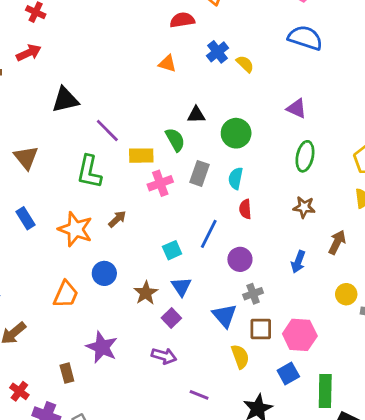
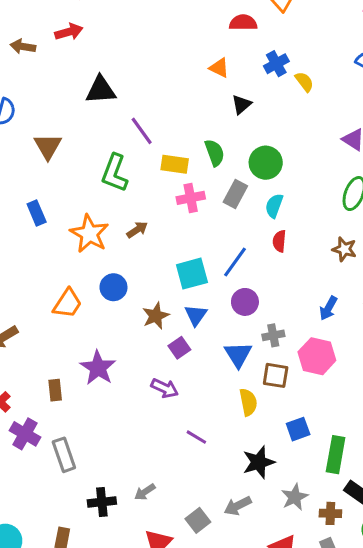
black triangle: (196, 115) -> (241, 104), moved, turned -48
green circle: (236, 133) -> (266, 163), moved
cyan square: (172, 250) -> (192, 274), size x1.5
purple circle: (240, 259) -> (245, 302), moved
pink hexagon: (300, 335) -> (317, 356), moved

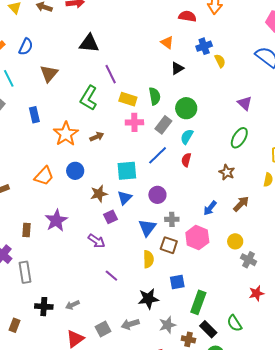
blue line: (235, 262) -> (158, 155), moved

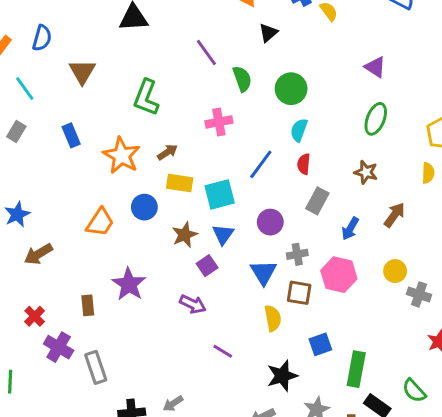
purple line: (111, 74) -> (206, 53), moved
yellow rectangle: (128, 99) -> (180, 183), moved
gray rectangle: (163, 125) -> (317, 201), moved

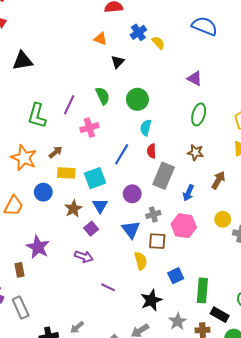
purple line: (206, 53) -> (69, 105), moved, turned 66
gray rectangle: (317, 201) -> (164, 176), size x1.4
brown rectangle: (88, 305) -> (20, 270), moved

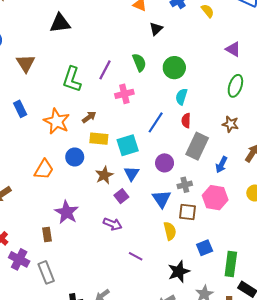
yellow semicircle: (158, 43) -> (208, 11), moved

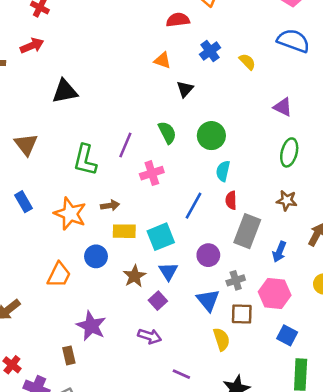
brown arrow: (89, 117) -> (110, 205), turned 32
blue square: (205, 248) -> (287, 335), moved, turned -35

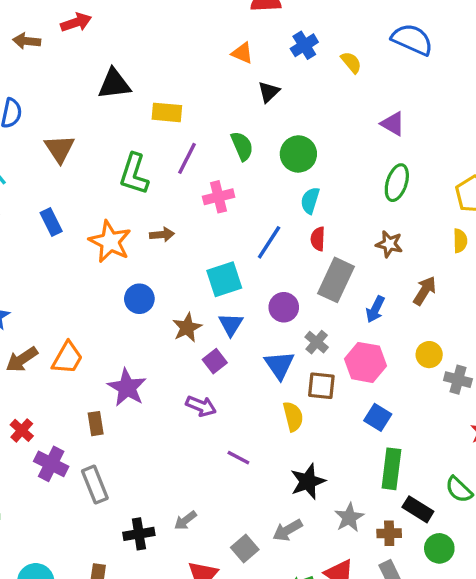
yellow rectangle: (124, 231) -> (167, 112), moved
orange trapezoid: (59, 275) -> (67, 358), moved
gray cross: (236, 280) -> (317, 342), turned -36

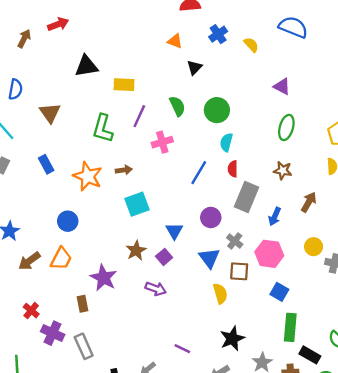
brown arrow: (27, 41) -> (24, 39), turned 114
cyan square: (224, 279) -> (137, 204), moved
blue circle: (139, 299) -> (68, 221), moved
brown star: (187, 328) -> (136, 250), moved
purple line: (238, 458) -> (182, 349), moved

